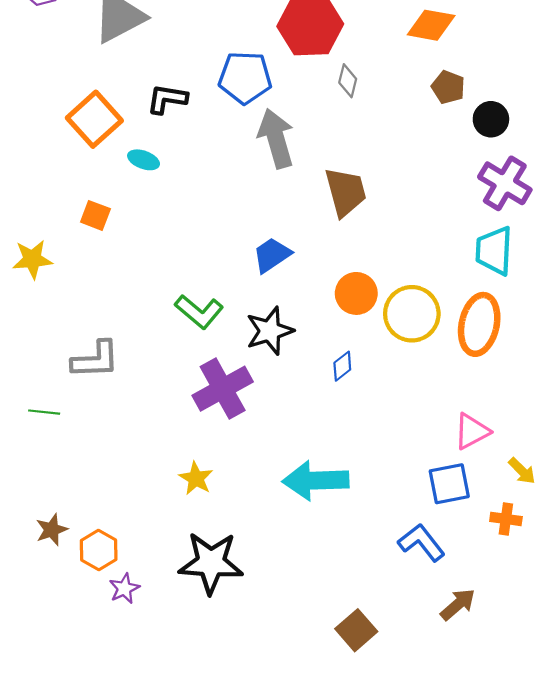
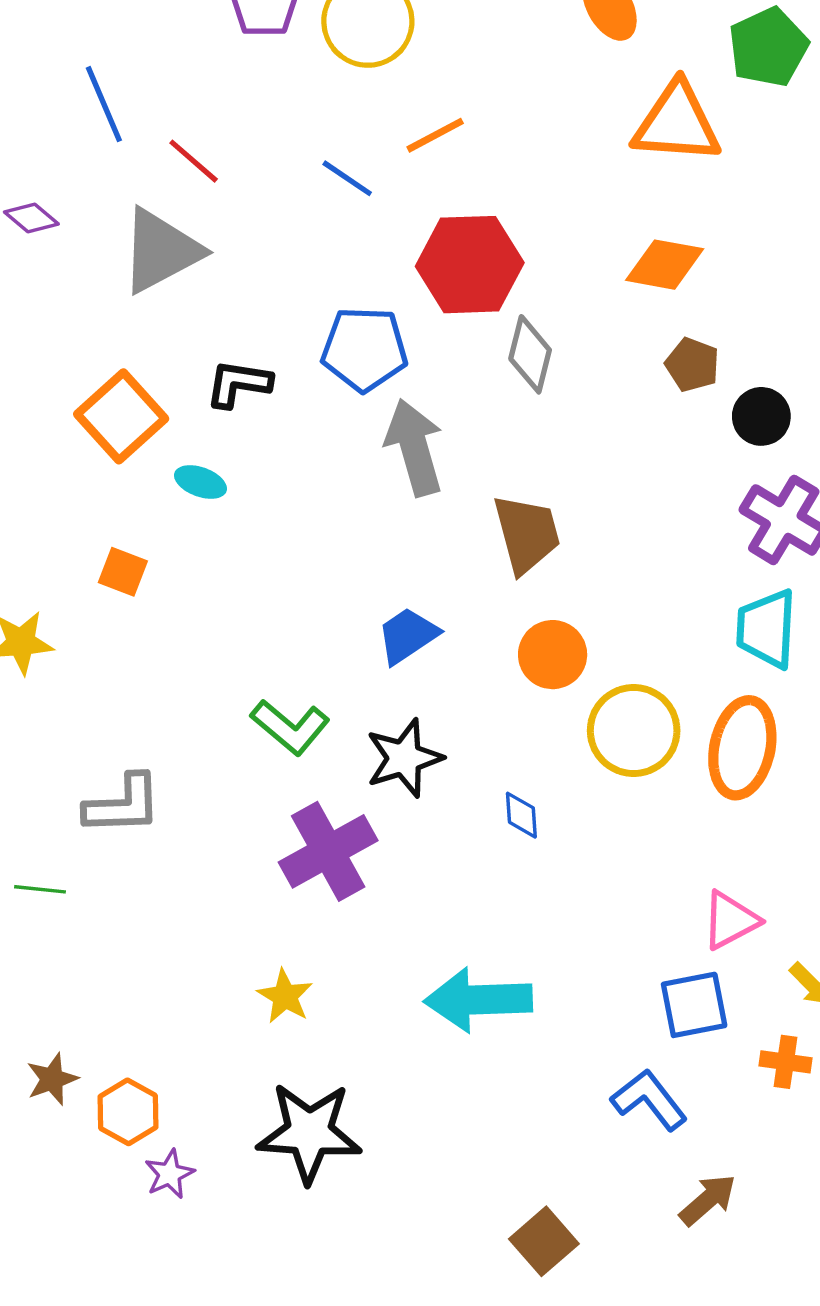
gray diamond: (348, 81) -> (530, 354), size x1.4
orange circle: (356, 293) -> (553, 655), moved
blue diamond: (342, 366) -> (521, 815), turned -56

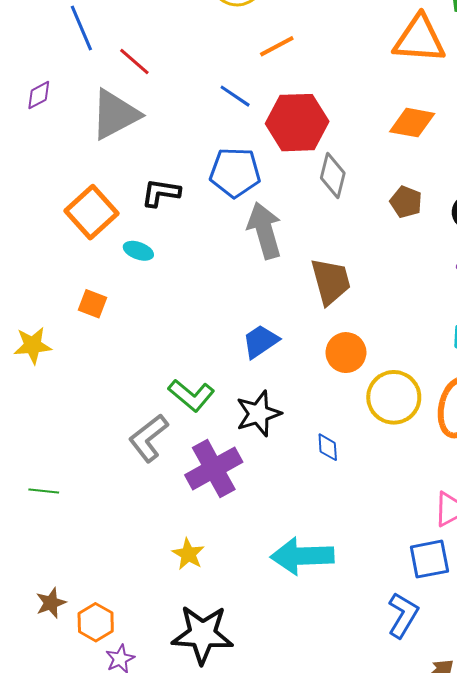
blue line: (347, 178) -> (235, 96), moved
purple diamond: (31, 218) -> (39, 95), turned -68
brown pentagon: (692, 365) -> (406, 202), moved
gray L-shape: (123, 805) -> (149, 438), moved, turned 144
blue L-shape: (649, 1100) -> (403, 615), turned 69

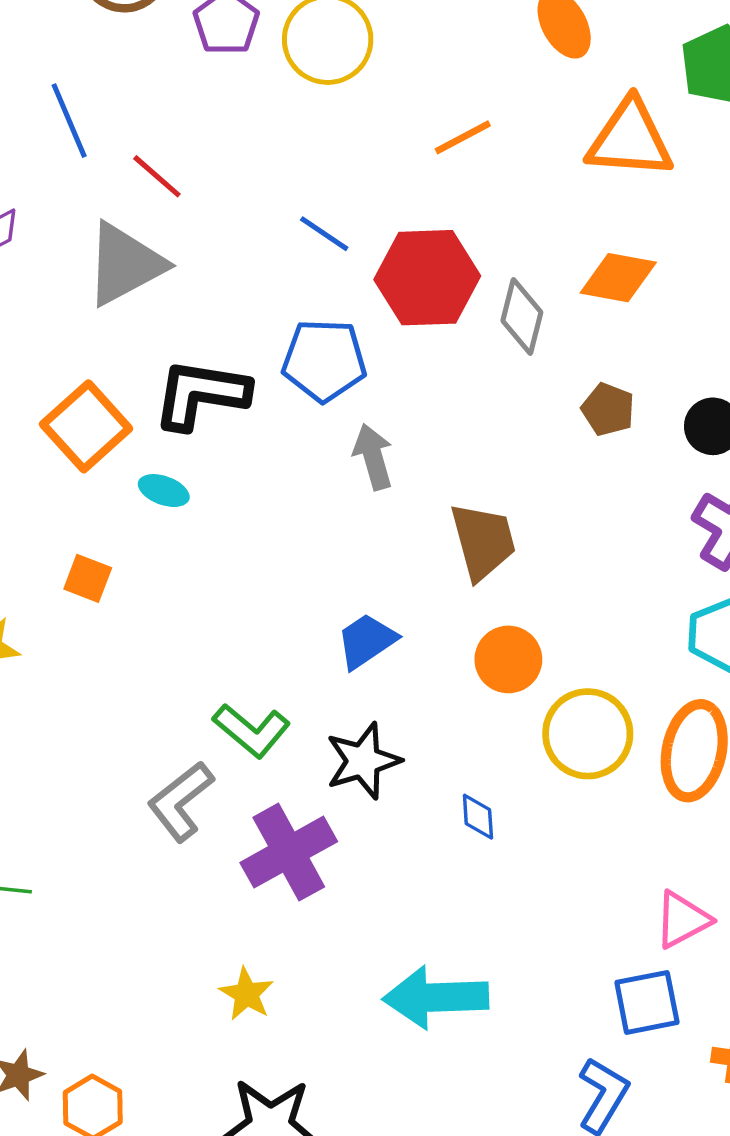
orange line: (277, 46) -> (463, 137), moved
gray diamond: (333, 175) -> (522, 317), moved
black L-shape: (161, 193) -> (201, 394), size x1.5
gray arrow: (265, 230) -> (373, 457), size x0.7

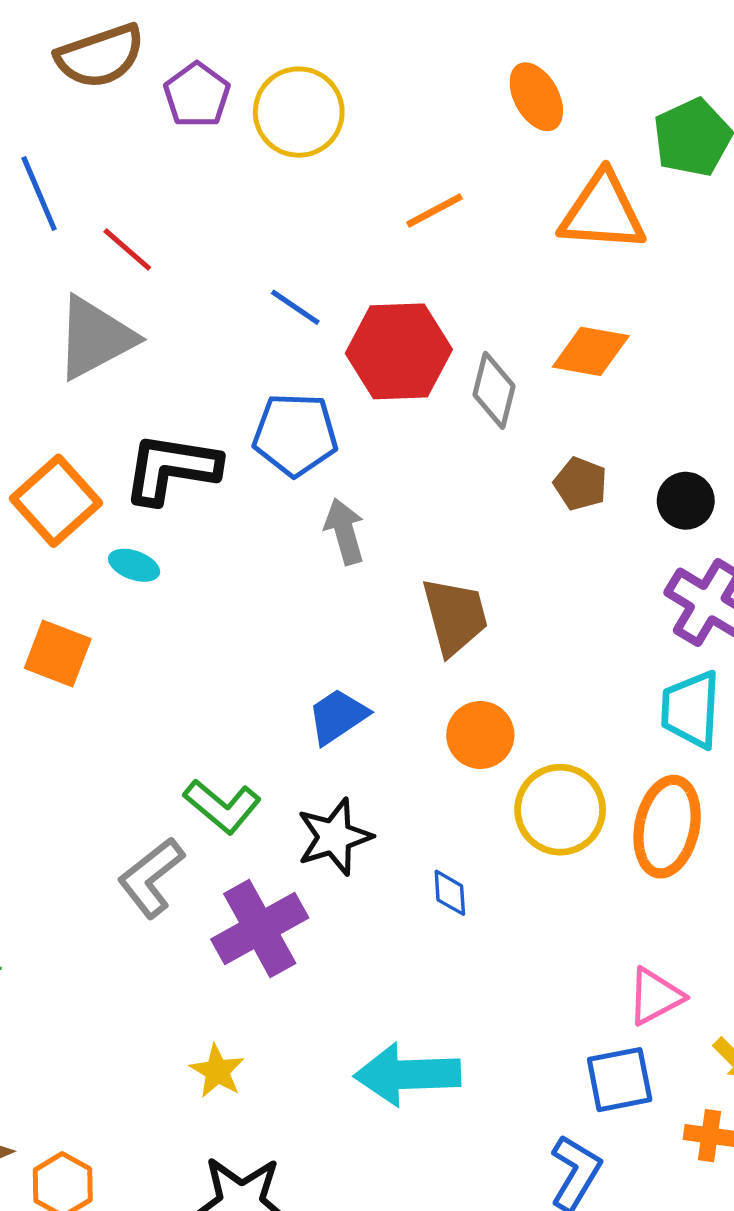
orange square: (88, 578) -> (58, 654), size x1.4

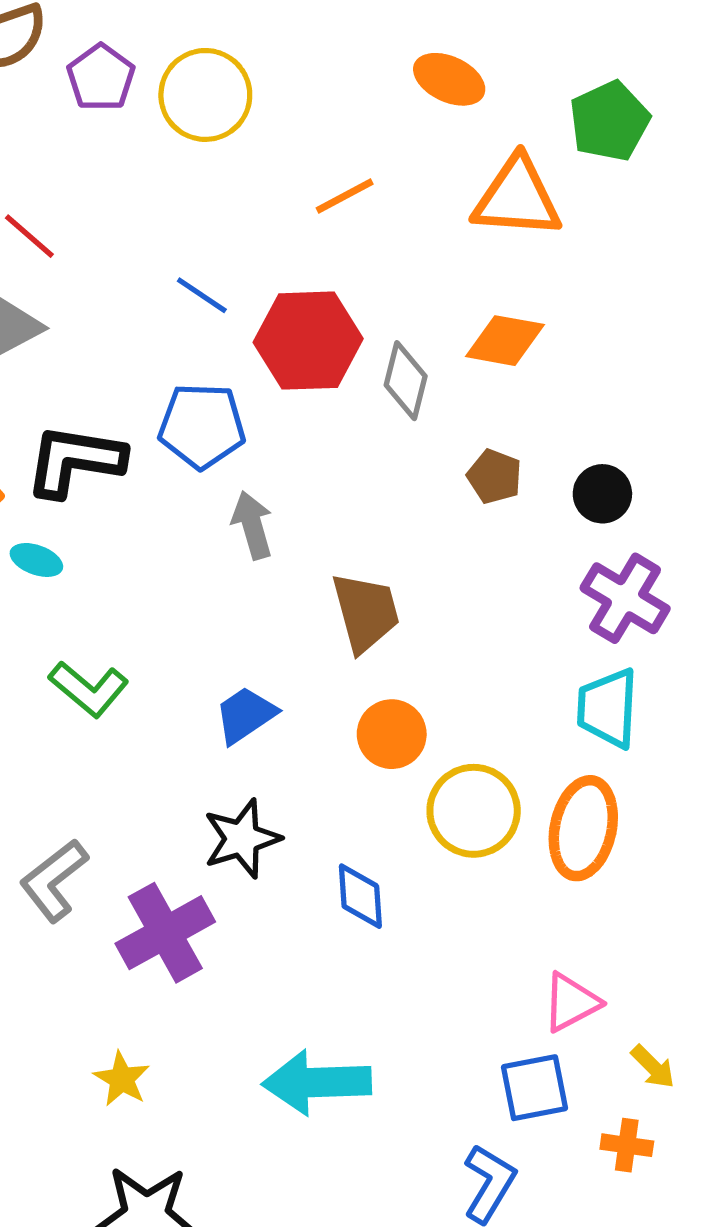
orange ellipse: (536, 97) -> (449, 79), turned -36
green L-shape: (222, 806) -> (89, 689), moved
blue diamond: (450, 893) -> (360, 896), size x1.4

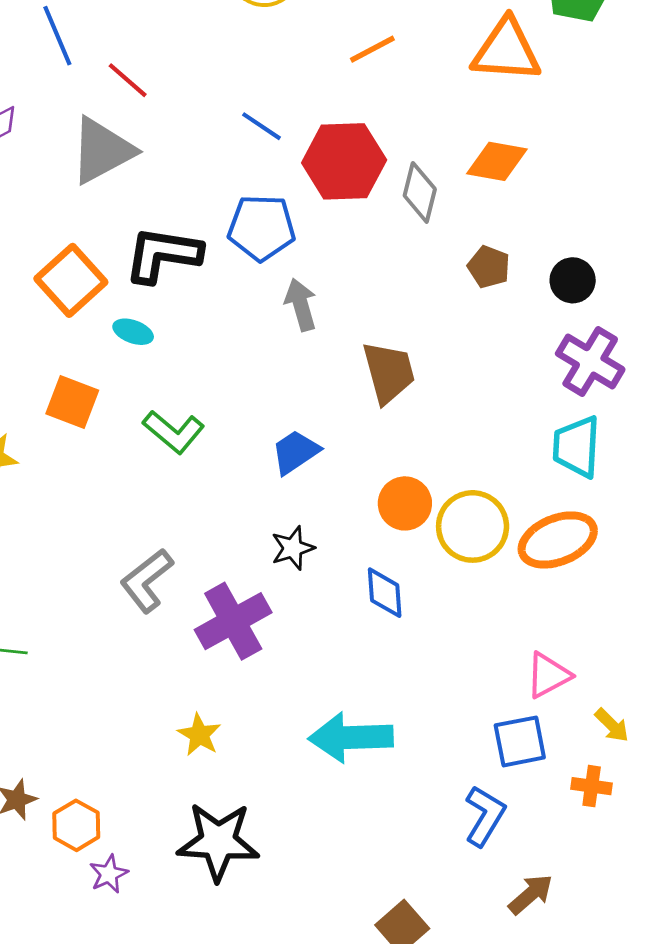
orange circle: (392, 734) -> (405, 503), moved
orange ellipse: (583, 828) -> (558, 540), turned 56
black star: (242, 839) -> (293, 548), size x0.7

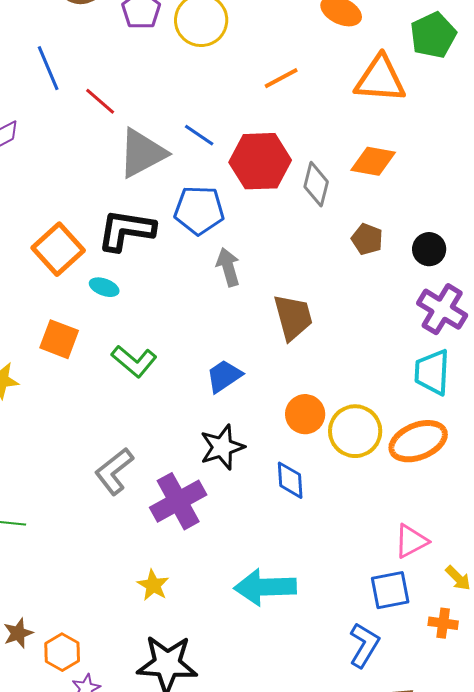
gray triangle: (102, 151) -> (142, 153), moved
black star: (293, 548) -> (222, 447), size x1.4

